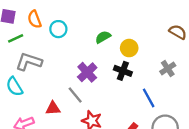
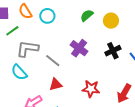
black cross: (123, 71) -> (113, 51), moved, turned -35
gray line: (75, 95) -> (53, 61), moved

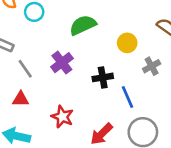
green semicircle: (87, 15) -> (83, 25), size x1.5
yellow circle: (111, 21) -> (127, 43), moved

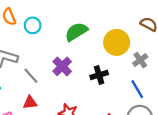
yellow circle: (127, 43) -> (117, 42), size x1.5
blue line: (128, 97) -> (137, 89), moved

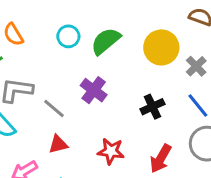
cyan circle: (33, 25) -> (68, 36), moved
black cross: (99, 75) -> (152, 107), moved

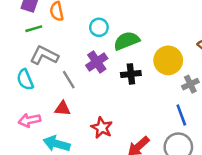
purple cross: (94, 90) -> (97, 62), moved
black cross: (152, 107) -> (131, 74), moved

